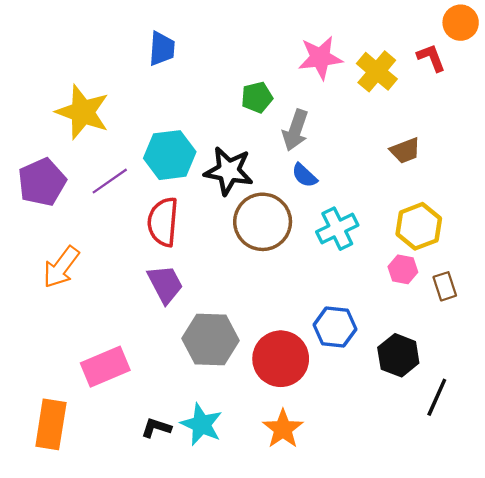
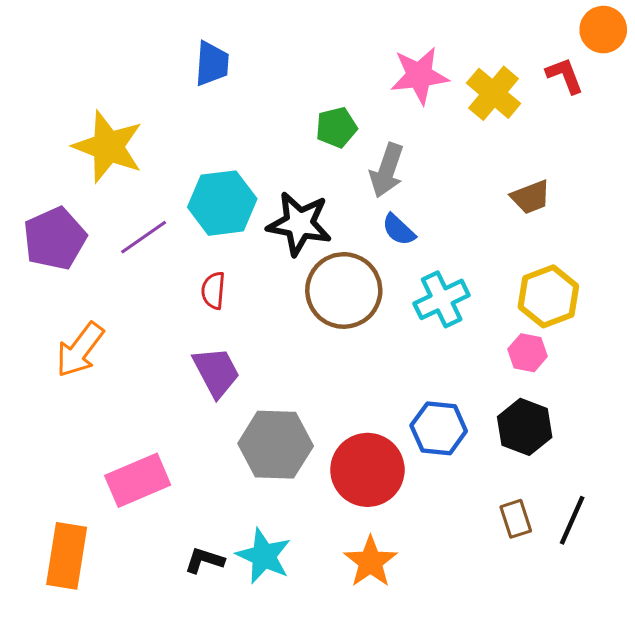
red semicircle: (163, 222) -> (213, 290), size x0.6
brown rectangle: (445, 286) -> (516, 519), moved
black hexagon: (398, 355) -> (525, 427), moved

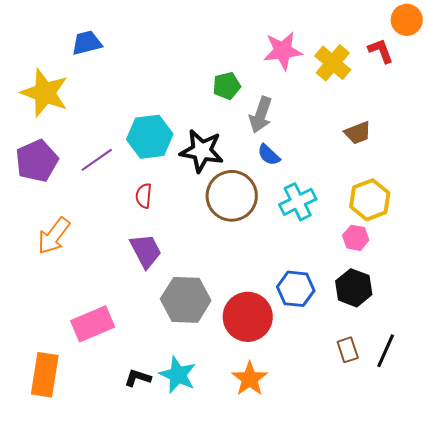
blue trapezoid: (212, 64) -> (87, 43), moved, turned -108
yellow star: (108, 147) -> (45, 93), moved

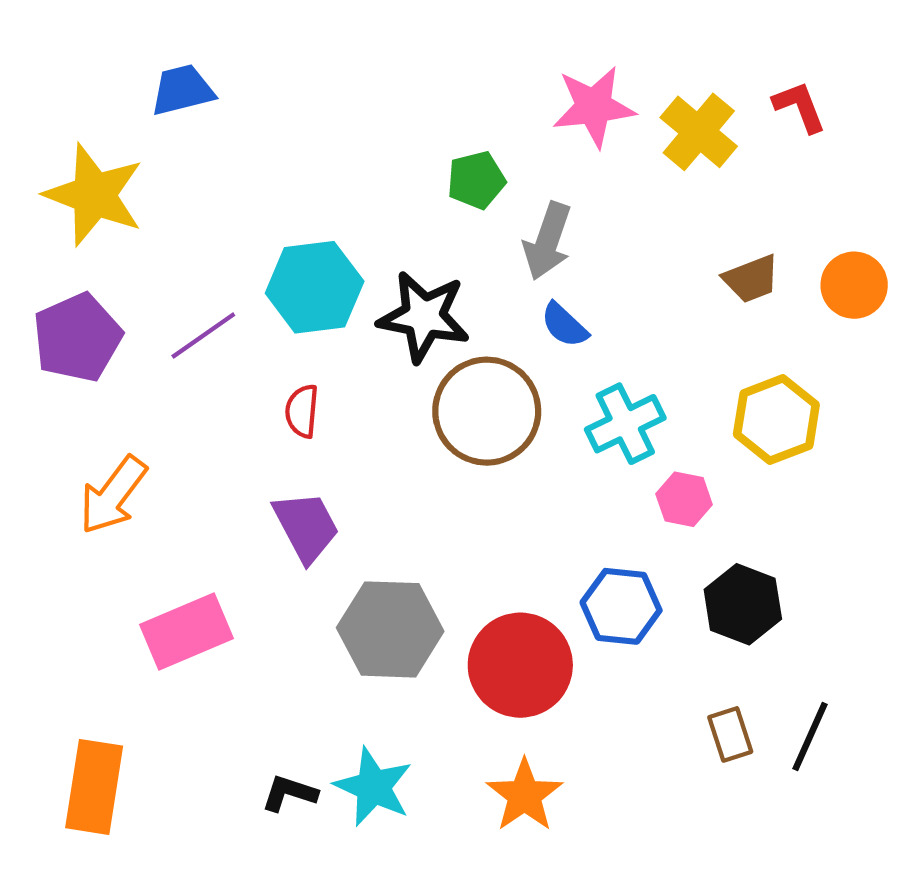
orange circle: (407, 20) -> (854, 285), moved
pink hexagon: (356, 238) -> (684, 499), moved
pink rectangle: (93, 324) -> (186, 632), moved

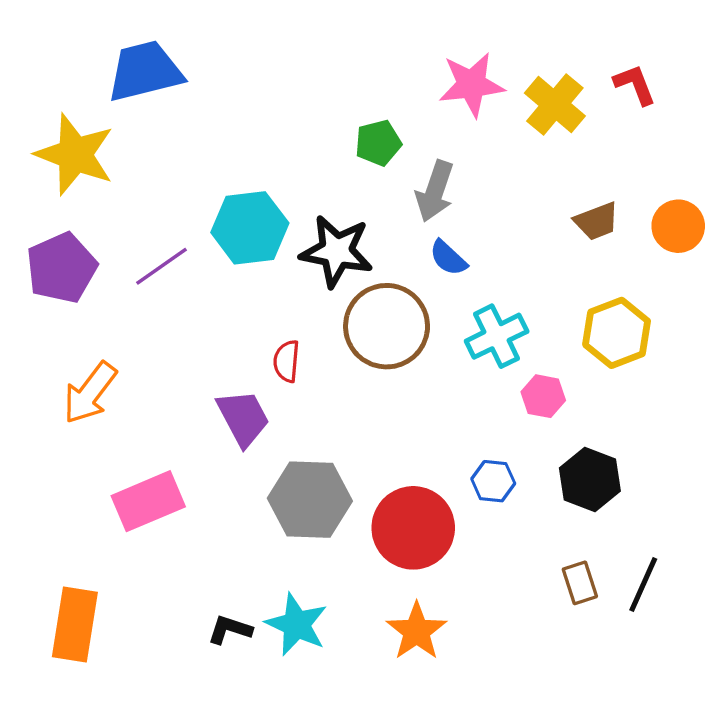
blue trapezoid: (182, 90) -> (145, 71), size x1.5
red semicircle: (302, 411) -> (287, 361), moved
blue hexagon: (621, 606) -> (493, 481), size x0.7

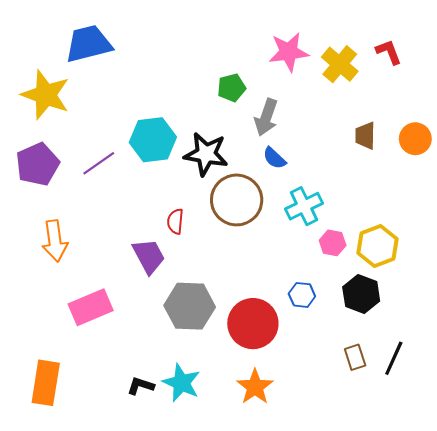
brown trapezoid: (597, 221) -> (365, 136), turned 112
yellow hexagon: (617, 333) -> (378, 246), moved
orange arrow: (90, 393) -> (55, 241), turned -45

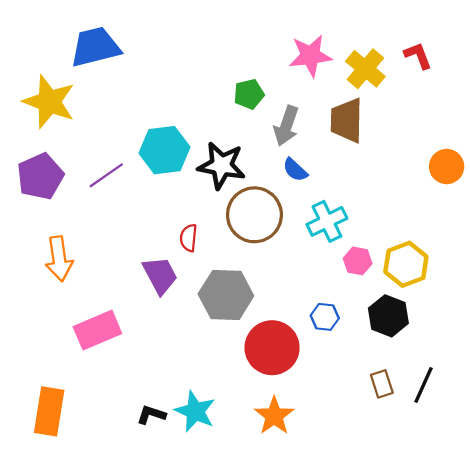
brown trapezoid: (365, 136) -> (347, 120), moved, size x1.5
orange circle: (415, 139) -> (447, 167), moved
gray hexagon: (190, 306) -> (226, 295), moved

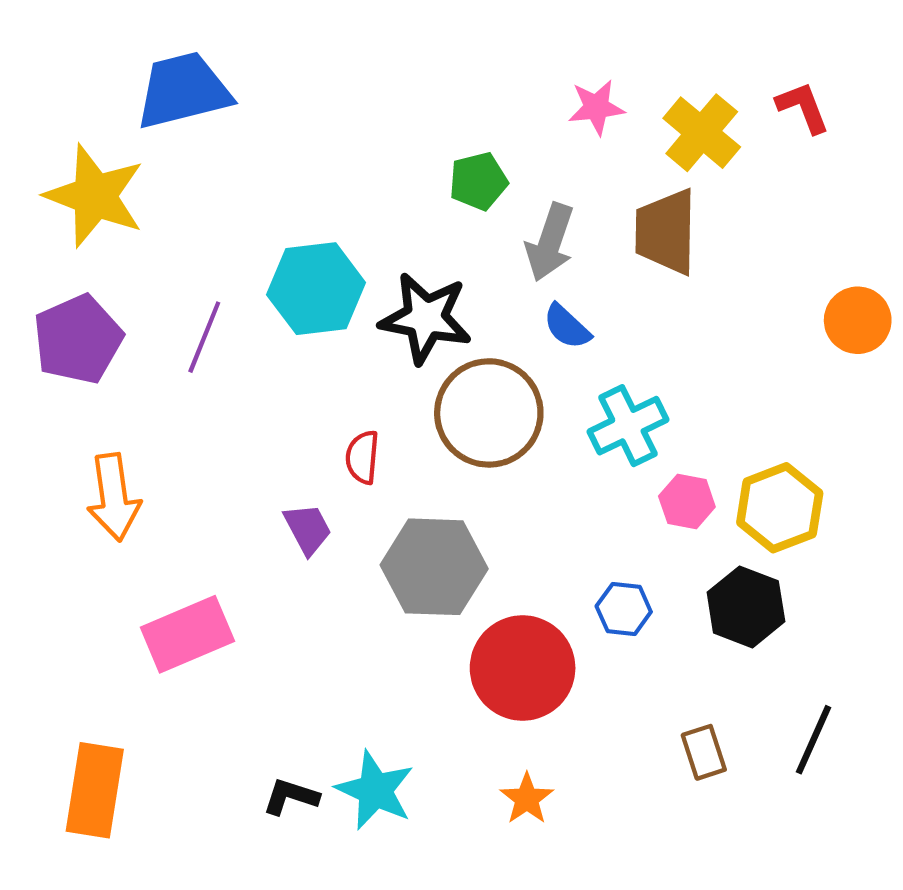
pink star: (310, 56) -> (596, 107), size x0.7
purple line: (106, 175) -> (204, 337), turned -33
purple trapezoid: (160, 275) -> (308, 529), size x0.7
brown rectangle: (382, 384) -> (704, 752), moved
orange star: (274, 416) -> (527, 799), size x0.7

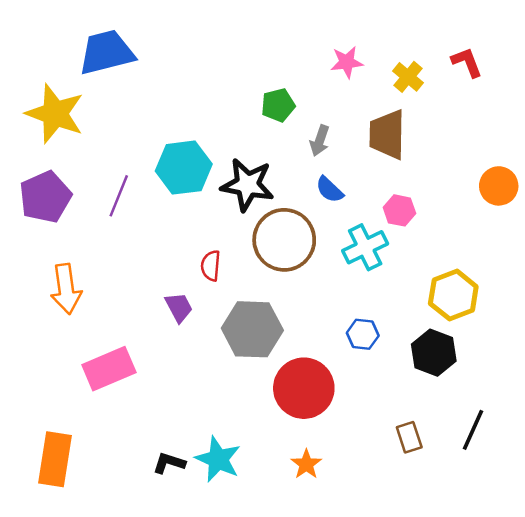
yellow cross: (702, 133) -> (408, 77), size x0.7
gray arrow: (550, 242) -> (320, 141), size x0.7
pink hexagon: (687, 502) -> (399, 210), moved
blue hexagon: (624, 609) -> (363, 334), moved

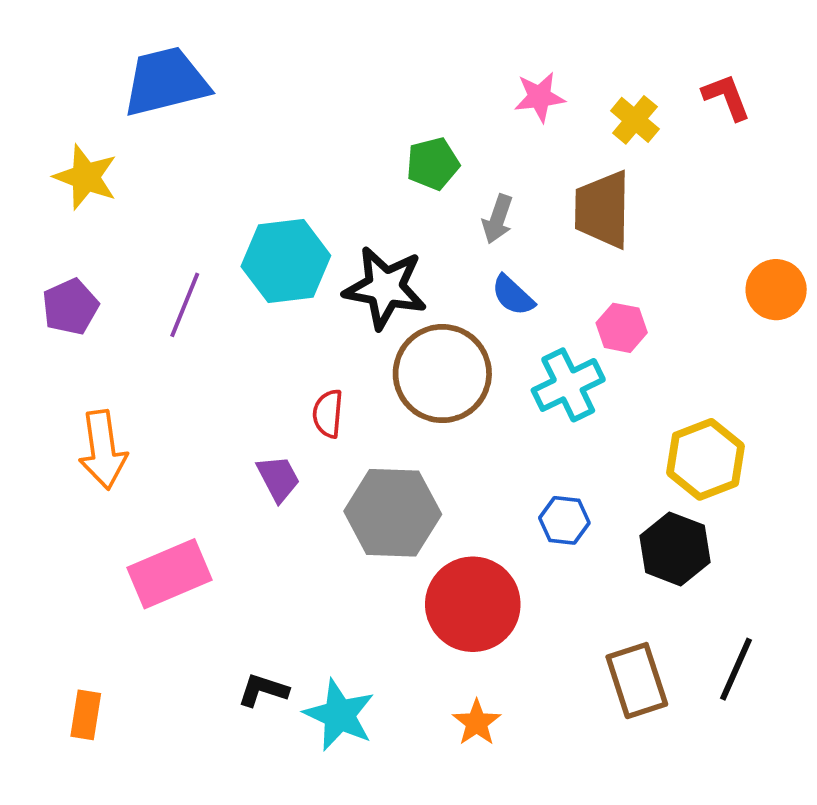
yellow star: (55, 114) -> (86, 177), size x0.7
purple pentagon: (45, 197) -> (70, 307), size x0.7
brown rectangle: (409, 437) -> (637, 681), size x1.5
orange rectangle: (55, 459) -> (86, 715), size x0.6
black L-shape: (169, 463) -> (263, 690), moved

